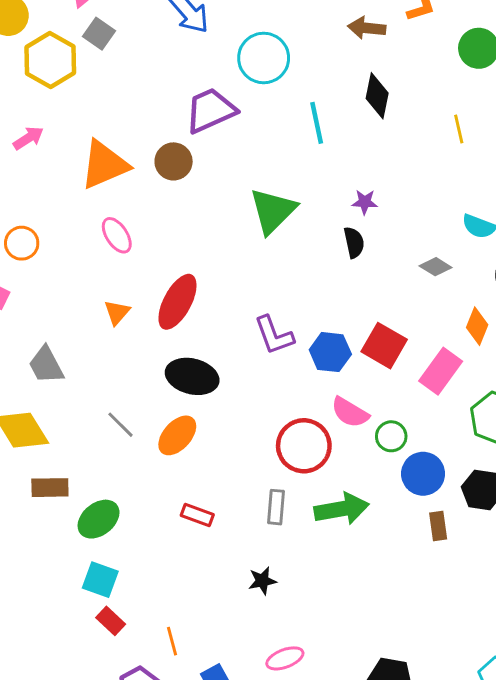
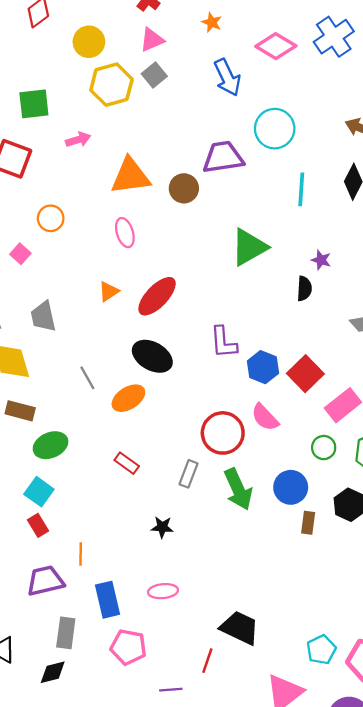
green circle: (391, 436) -> (324, 448), moved
blue circle: (423, 474) -> (291, 487), moved
green arrow: (342, 509) -> (238, 489), turned 60

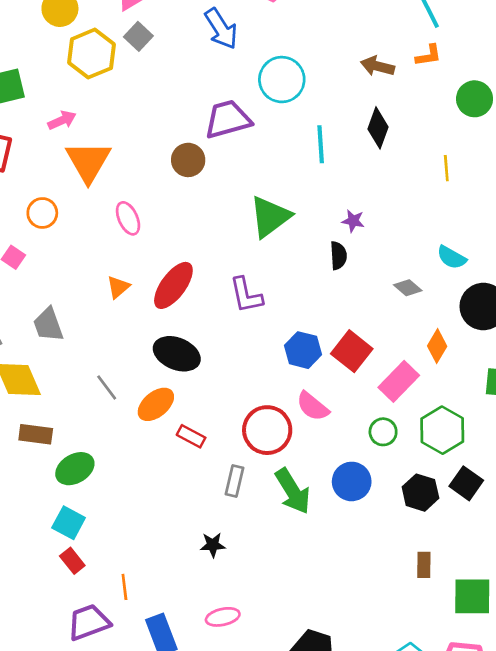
orange triangle: (130, 176) -> (88, 162), moved, turned -45
purple L-shape: (223, 342) -> (246, 295), moved
red rectangle: (127, 463) -> (191, 436), moved
brown rectangle: (308, 523) -> (424, 565), moved

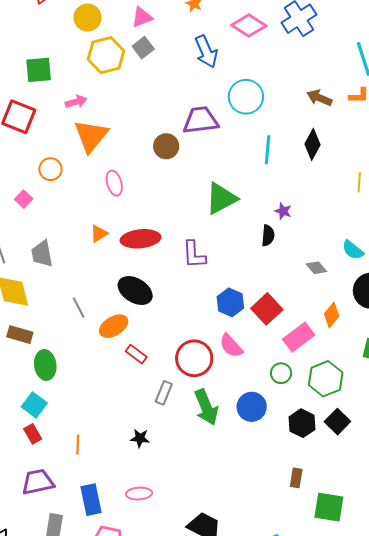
red ellipse: (173, 285) -> (141, 239), turned 39
green ellipse: (75, 469) -> (45, 365), turned -76
orange line: (124, 587) -> (78, 445), moved

